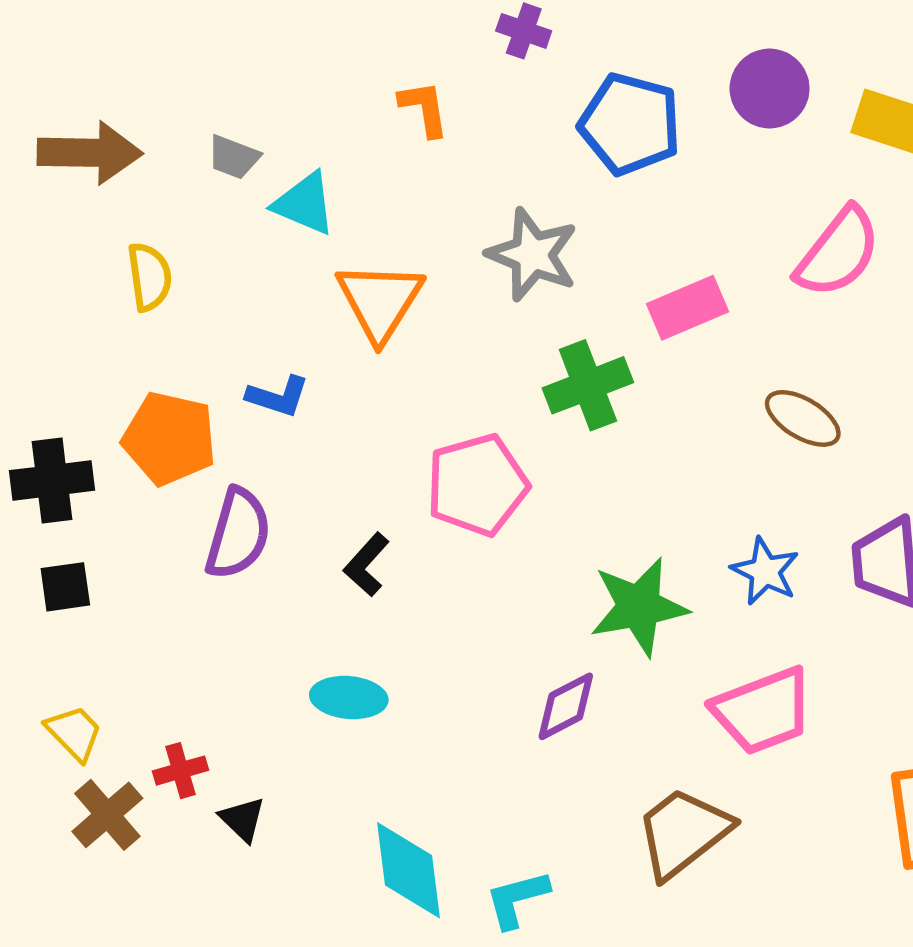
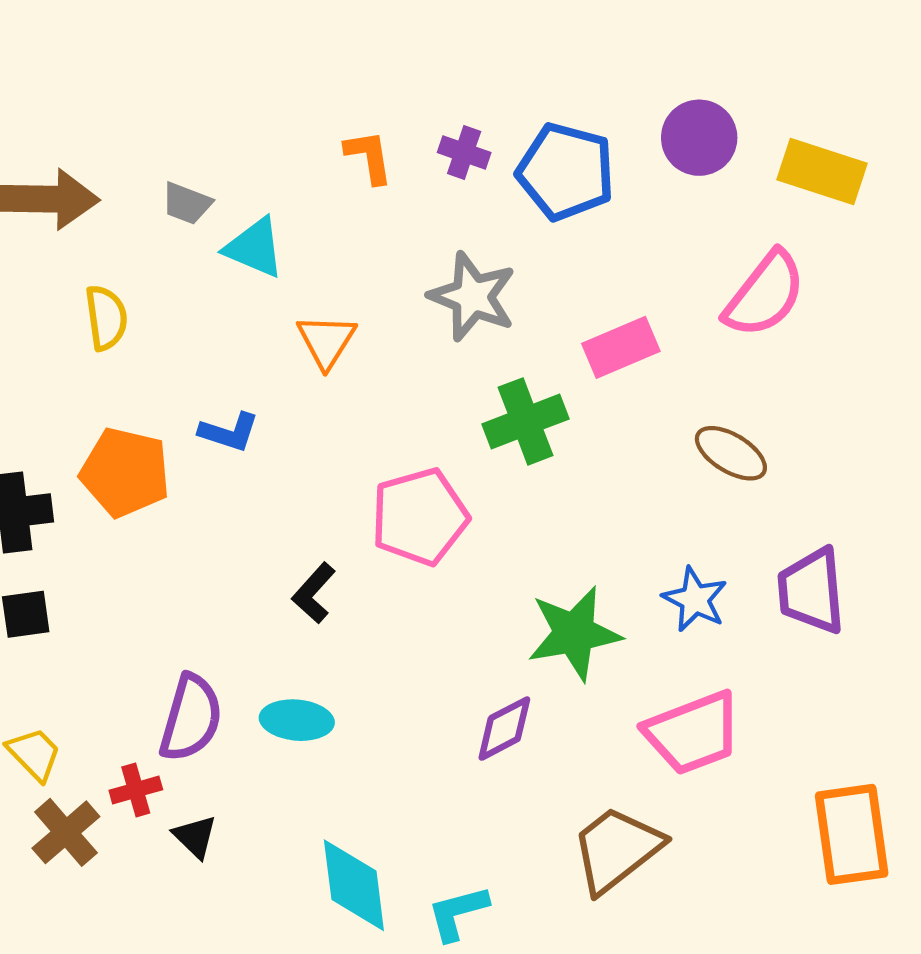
purple cross: (524, 31) -> (464, 152), moved
orange triangle: (380, 301) -> (326, 341), size x0.7
purple semicircle: (238, 534) -> (191, 718), moved

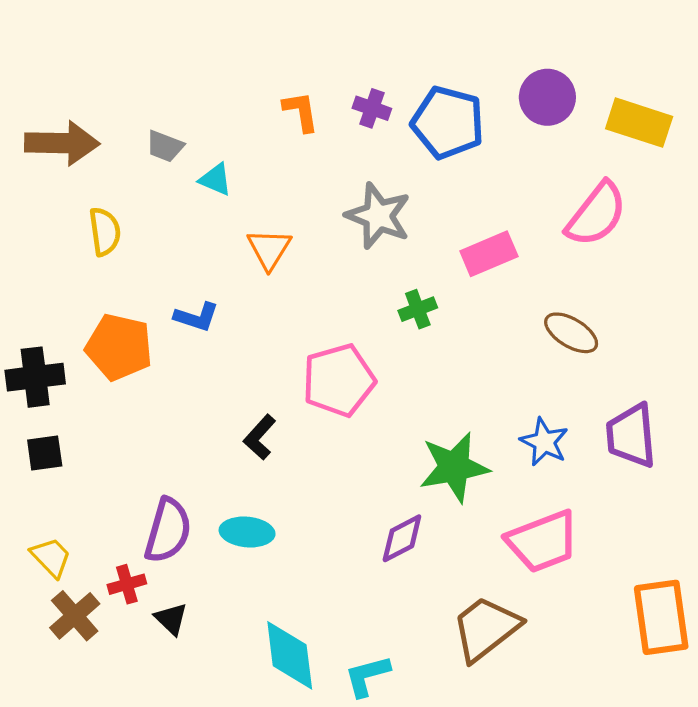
cyan triangle: (254, 248) -> (215, 179), size x0.7
green cross: (525, 421) -> (418, 309), size x0.6

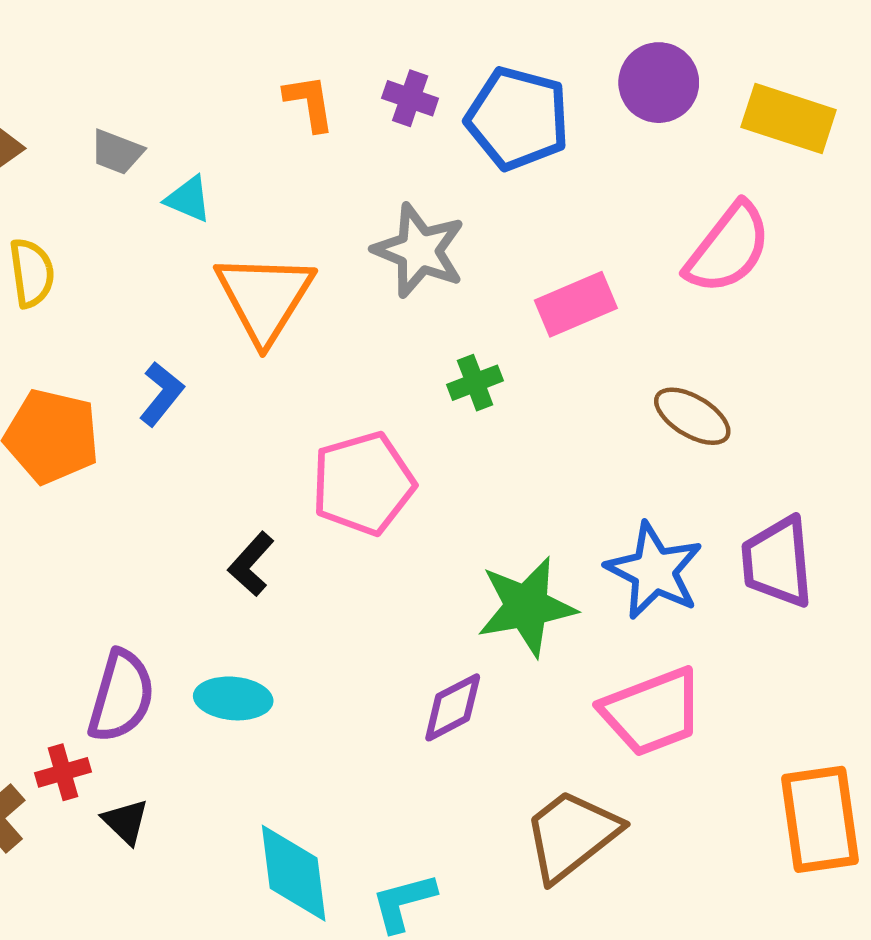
orange triangle: (269, 249) -> (265, 298), size x1.6
blue L-shape: (196, 317) -> (162, 394), turned -69
blue star: (544, 442) -> (654, 571), size x1.4

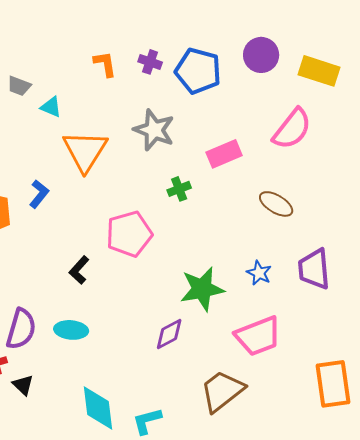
blue star: (654, 571) -> (259, 273), size x0.6

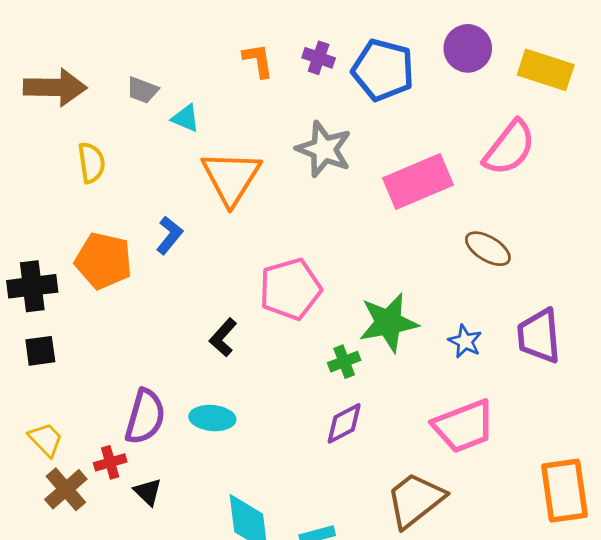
pink rectangle: (224, 154) -> (418, 181), size x1.4
green cross: (179, 189) -> (344, 362), moved
green star: (202, 289) -> (388, 323), moved

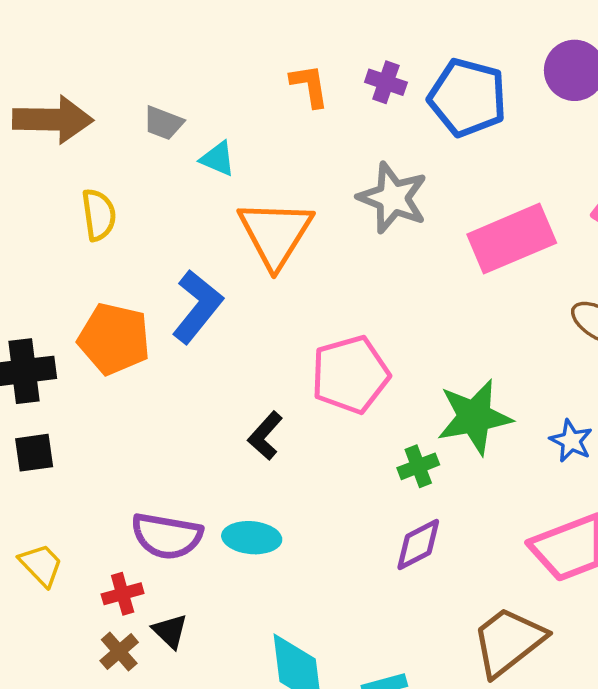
blue L-shape: (169, 235) -> (197, 307), size x1.5
purple semicircle: (145, 417) -> (167, 536), turned 84
brown cross: (66, 489) -> (119, 652), moved, size x0.7

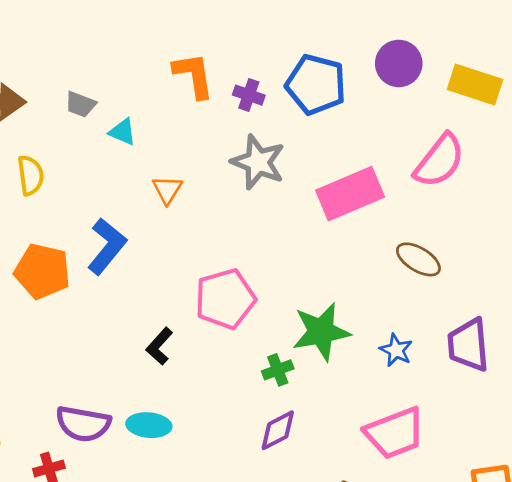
purple cross: (386, 82) -> (249, 95), moved
orange L-shape: (309, 86) -> (194, 75), size x1.4
orange triangle: (275, 233) -> (167, 190), size x0.5

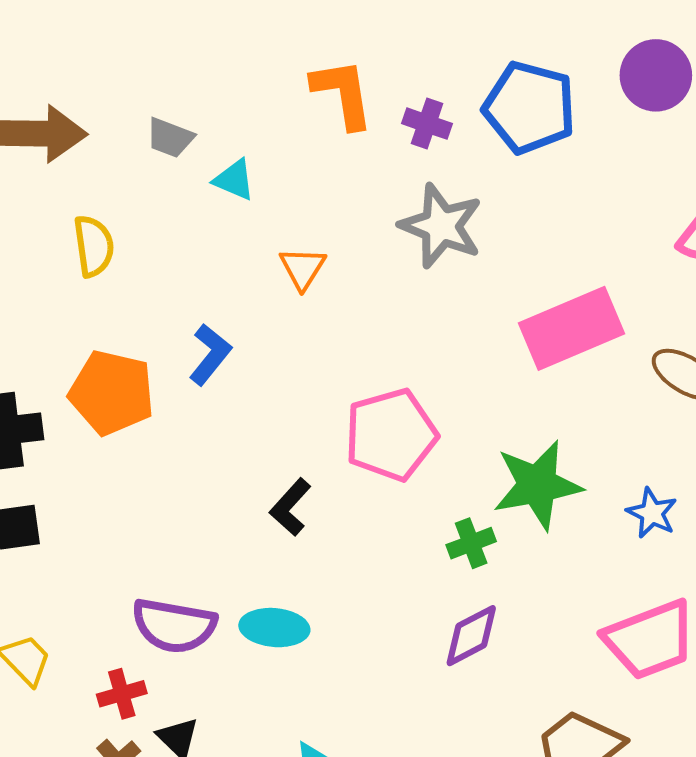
pink rectangle: (350, 194) -> (572, 328), moved
blue L-shape: (107, 246) -> (210, 354), size x0.7

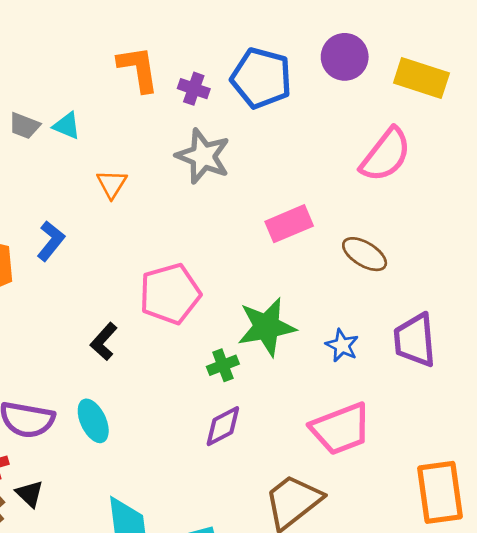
gray trapezoid: (170, 138) -> (24, 126), moved
pink rectangle: (572, 328) -> (289, 224), size x0.7
cyan ellipse: (274, 628) -> (93, 421), turned 60

